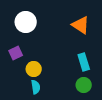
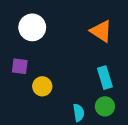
purple square: (16, 53) -> (20, 66), turned 32
cyan semicircle: (36, 87) -> (79, 113), moved

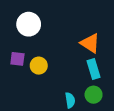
orange triangle: (101, 31) -> (90, 43), moved
yellow circle: (42, 86) -> (39, 66), moved

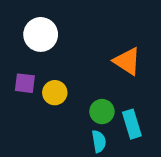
cyan rectangle: (94, 69) -> (132, 124), moved
green circle: (94, 95) -> (102, 112), moved

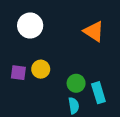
orange triangle: (127, 61) -> (94, 31), moved
purple square: (25, 83) -> (18, 73), moved

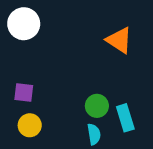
white circle: (30, 26) -> (24, 24), moved
yellow circle: (41, 69) -> (30, 125), moved

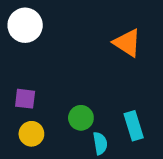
green circle: (97, 106) -> (81, 118), moved

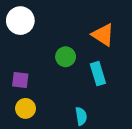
green circle: (81, 118) -> (66, 57), moved
cyan rectangle: (134, 126) -> (98, 74), moved

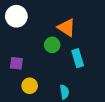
orange triangle: (103, 35) -> (66, 27), moved
yellow circle: (25, 108) -> (30, 86), moved

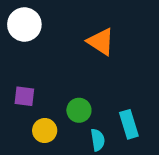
green circle: (52, 45) -> (79, 110), moved
cyan rectangle: (78, 58) -> (129, 124), moved

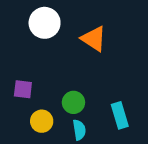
white circle: (24, 24) -> (45, 23), moved
cyan semicircle: (98, 140) -> (79, 130), moved

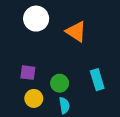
purple square: (23, 89) -> (28, 73), moved
cyan rectangle: (120, 115) -> (97, 80), moved

